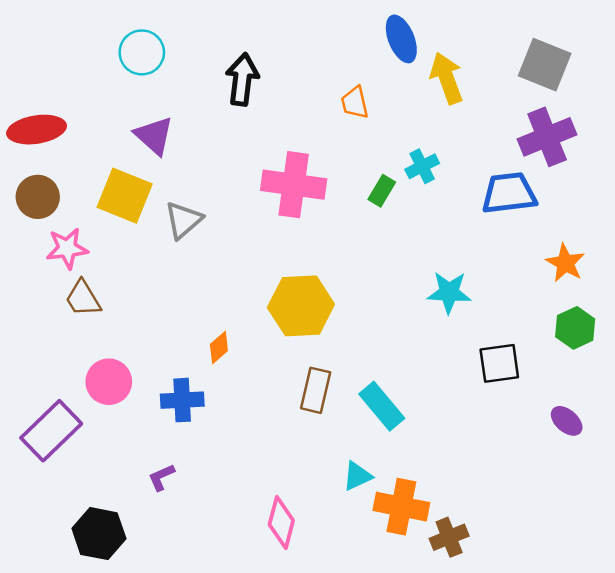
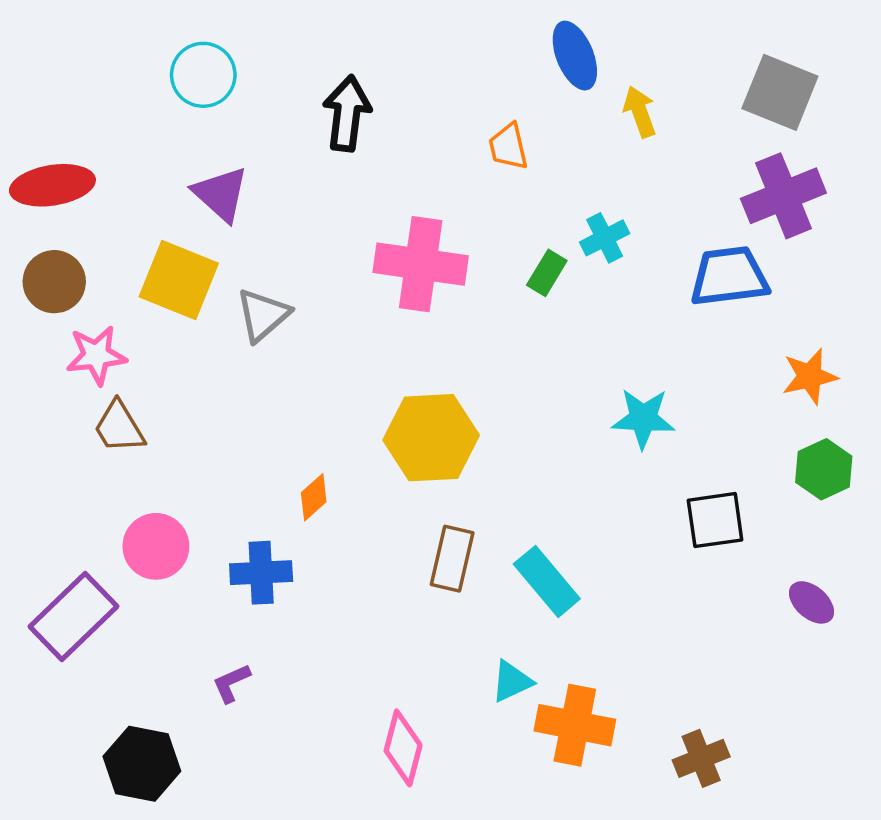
yellow arrow: (447, 78) -> (640, 112), size x0.7
orange star: (565, 263) -> (810, 376), turned 30
brown cross: (449, 537) -> (701, 758), moved

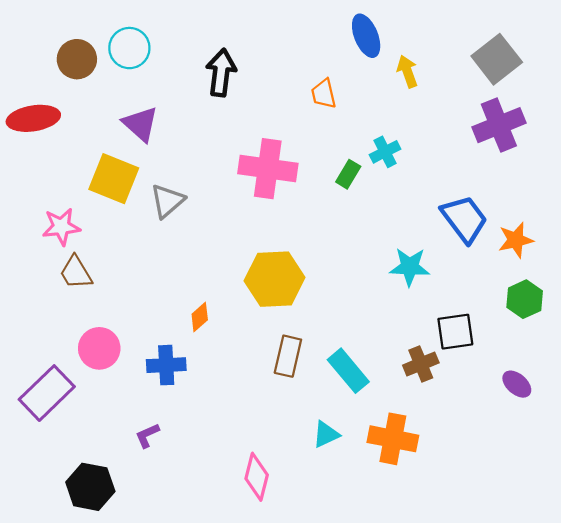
gray square: (780, 92) -> (497, 59), turned 30
blue trapezoid: (729, 276) -> (464, 219), moved, turned 60
brown circle: (54, 282) -> (77, 59), moved
orange cross: (575, 725) -> (393, 439), moved
brown cross: (701, 758) -> (421, 364), moved

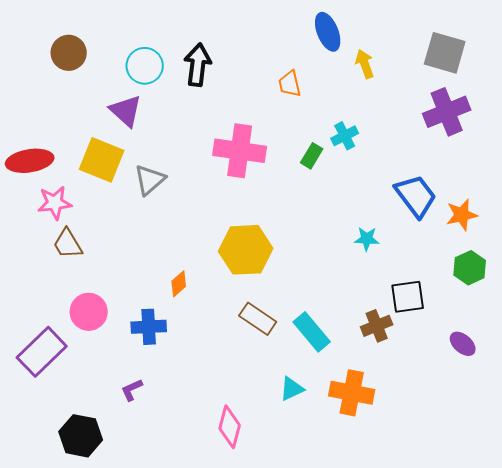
cyan circle: (129, 48) -> (145, 66), moved
gray square: (497, 59) -> (445, 53), turned -36
red ellipse: (33, 118) -> (30, 161), moved
cyan star: (410, 267) -> (367, 239), size x0.7
brown rectangle: (288, 356) -> (258, 319), turned -69

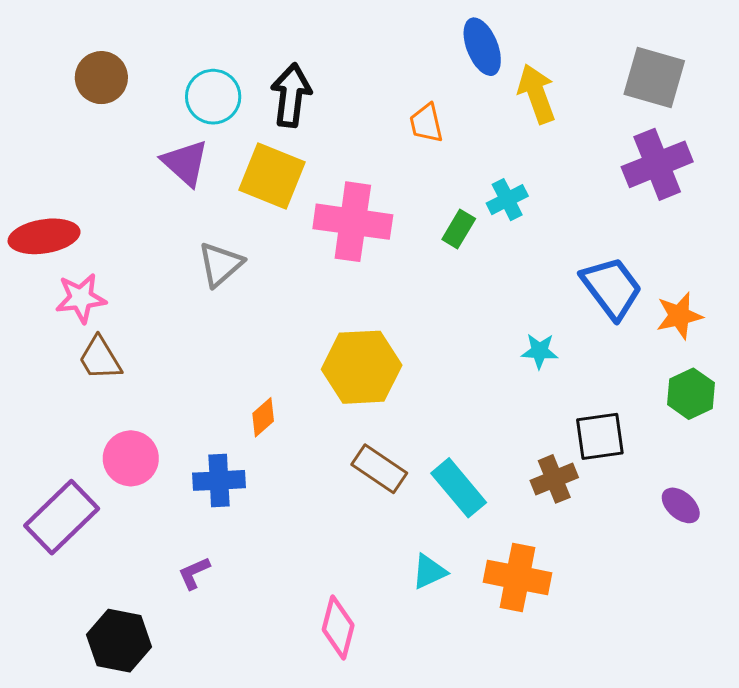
yellow arrow: (365, 64) -> (537, 94), size x1.4
yellow square: (102, 160) -> (272, 176), moved

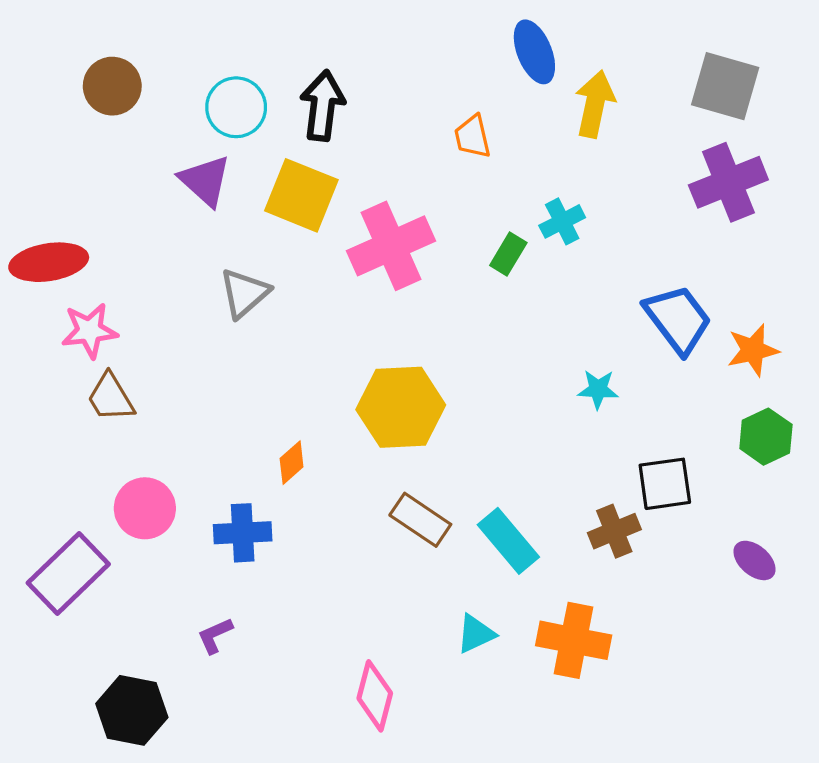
yellow arrow: (537, 94) -> (595, 104), turned 32
pink cross: (353, 222) -> (391, 246), turned -32

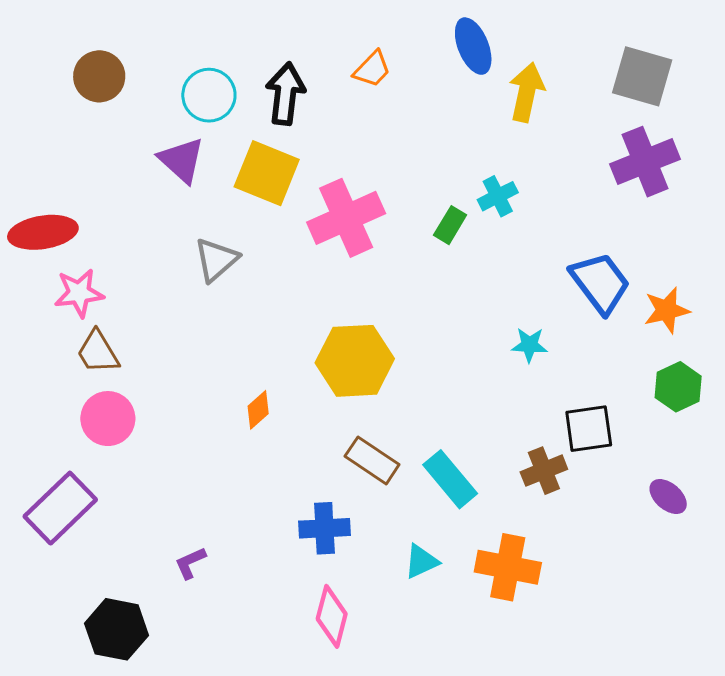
orange trapezoid: (473, 137) -> (372, 69), moved, turned -123
pink circle: (145, 508) -> (108, 419), moved
blue cross: (243, 533) -> (324, 528), moved

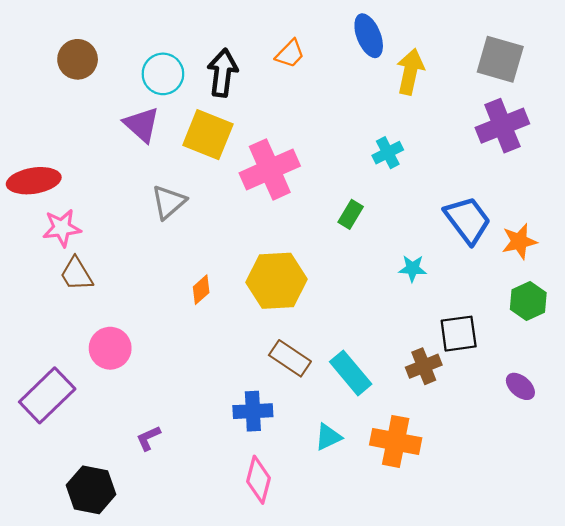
green rectangle: (450, 225) -> (351, 214), moved
orange diamond: (258, 410) -> (201, 290), moved
pink circle: (108, 419) -> (110, 348), moved

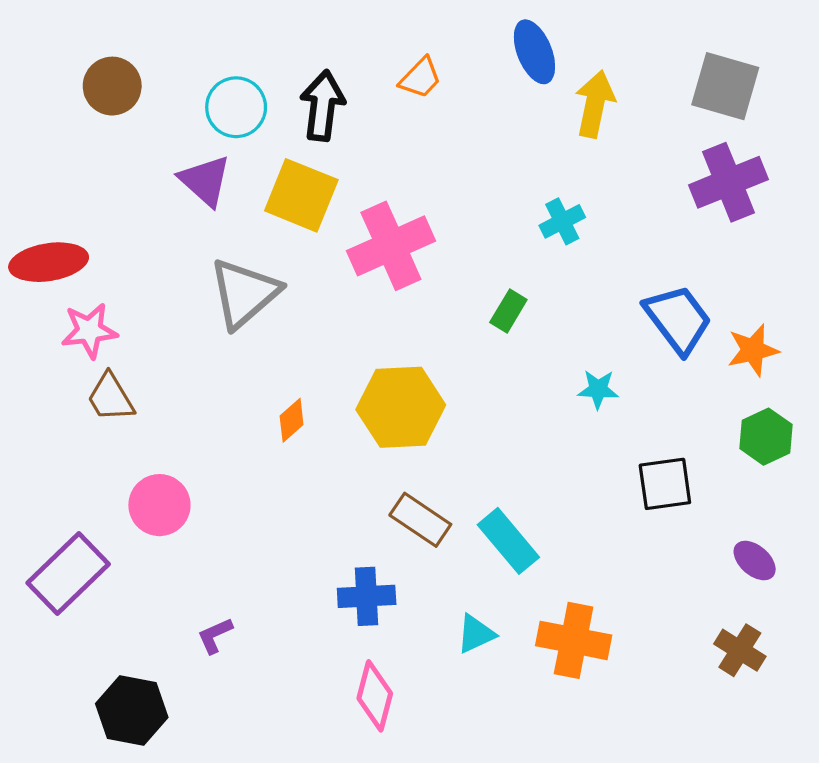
gray triangle: (169, 202) -> (244, 293), size x1.4
brown cross: (424, 366) -> (740, 650), moved, turned -36

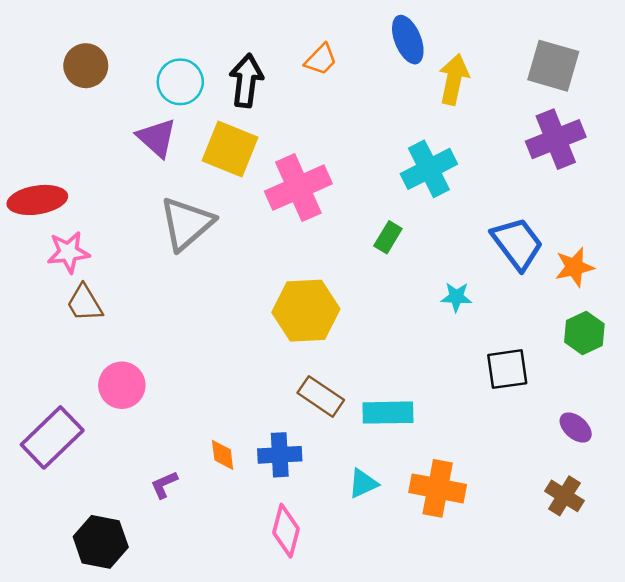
cyan cross: (562, 221) -> (429, 169), size x1.6
orange diamond: (292, 420) -> (223, 455), moved, turned -56
cyan rectangle: (508, 541) -> (388, 413), turned -51

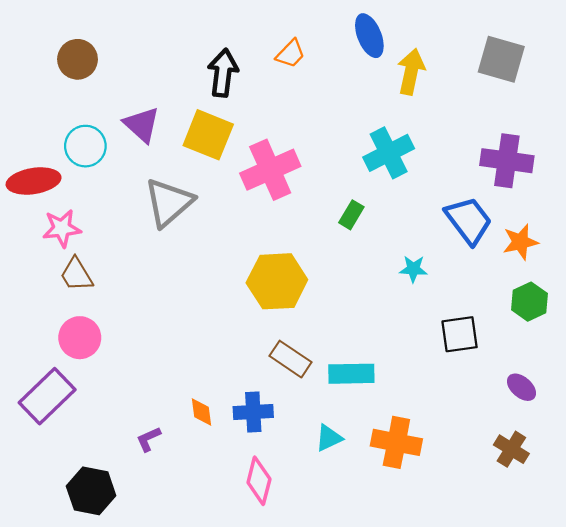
cyan circle: (180, 82) -> (85, 146), moved
purple cross: (556, 139) -> (507, 161), moved, turned 30
pink circle: (122, 385) -> (80, 338), moved

